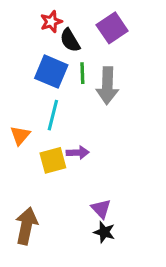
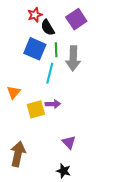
cyan line: (53, 115) -> (50, 73), moved
black star: (104, 232) -> (64, 171), moved

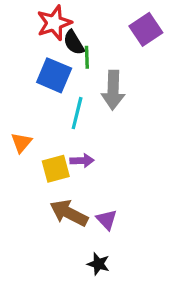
red star: (35, 15) -> (54, 23), size x1.5
purple square: (76, 19) -> (146, 29), moved
green line: (56, 50) -> (87, 57), moved
brown arrow: (18, 154) -> (69, 213), moved, turned -75

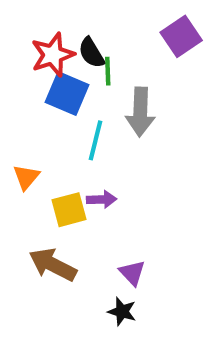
red star: (54, 23) -> (53, 55), moved
brown arrow: (69, 213) -> (53, 265), moved
black star: (98, 264) -> (122, 312), moved

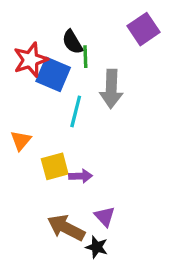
red star: (53, 55) -> (30, 60), moved
purple arrow: (102, 199) -> (81, 176), moved
brown arrow: (53, 265) -> (66, 228), moved

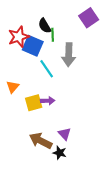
cyan line: (76, 111) -> (47, 69), turned -48
purple arrow: (81, 176) -> (48, 101), moved

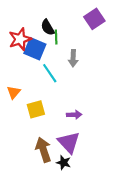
gray arrow: (69, 55) -> (73, 58), size x0.7
purple arrow: (48, 101) -> (74, 115), moved
purple triangle: (65, 134) -> (69, 142), size x1.6
brown arrow: (41, 141) -> (43, 150), turned 45

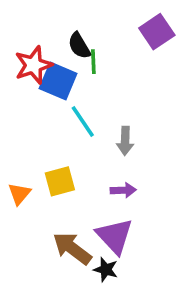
gray arrow: (73, 58) -> (125, 141), moved
orange triangle: (14, 92) -> (19, 194), moved
brown arrow: (43, 150) -> (72, 248), turned -35

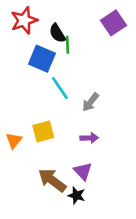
red star: (33, 65) -> (24, 20), moved
gray arrow: (125, 141) -> (91, 102), turned 36
purple triangle: (114, 236) -> (83, 171), size x0.7

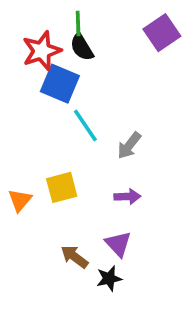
red star: (24, 20) -> (42, 51), moved
green line: (68, 45) -> (78, 23), moved
brown arrow: (52, 180) -> (74, 257), size x0.7
black star: (76, 195) -> (109, 279), turned -30

